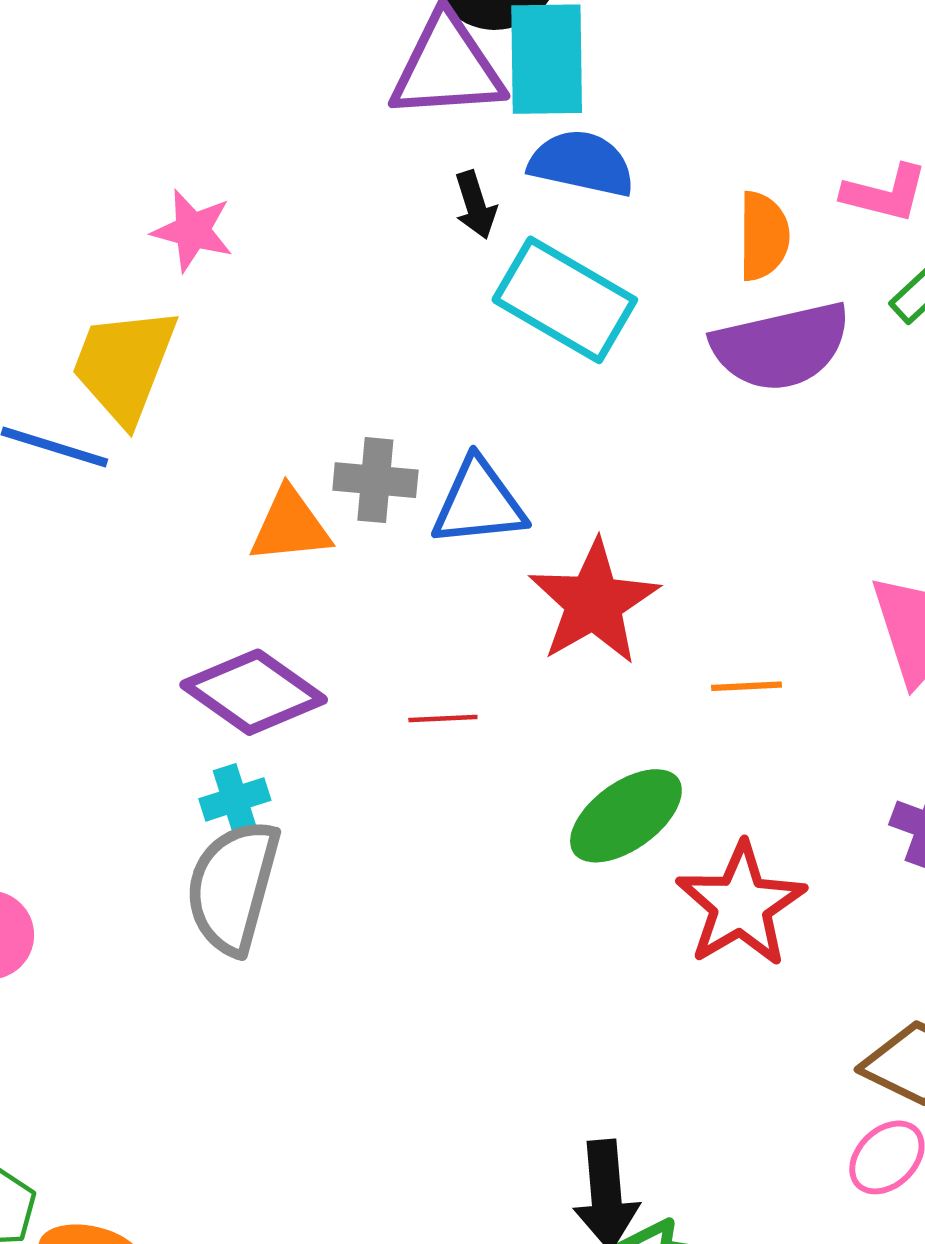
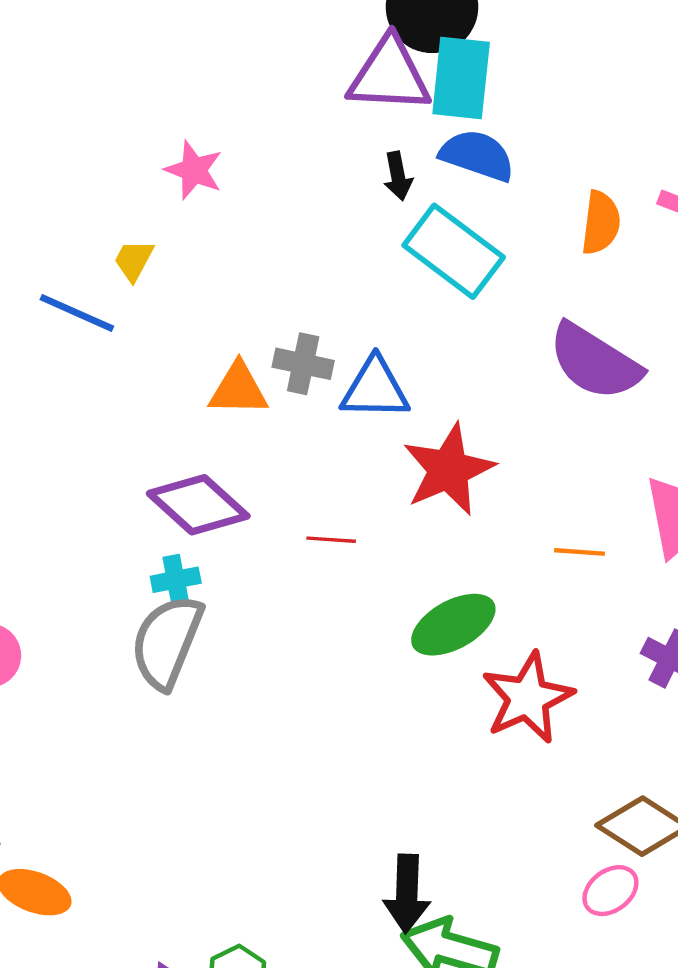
purple semicircle: (781, 346) -> (595, 362), moved, turned 38
yellow trapezoid: (124, 365) -> (134, 260), size x0.5
orange line: (747, 686) -> (579, 552), moved

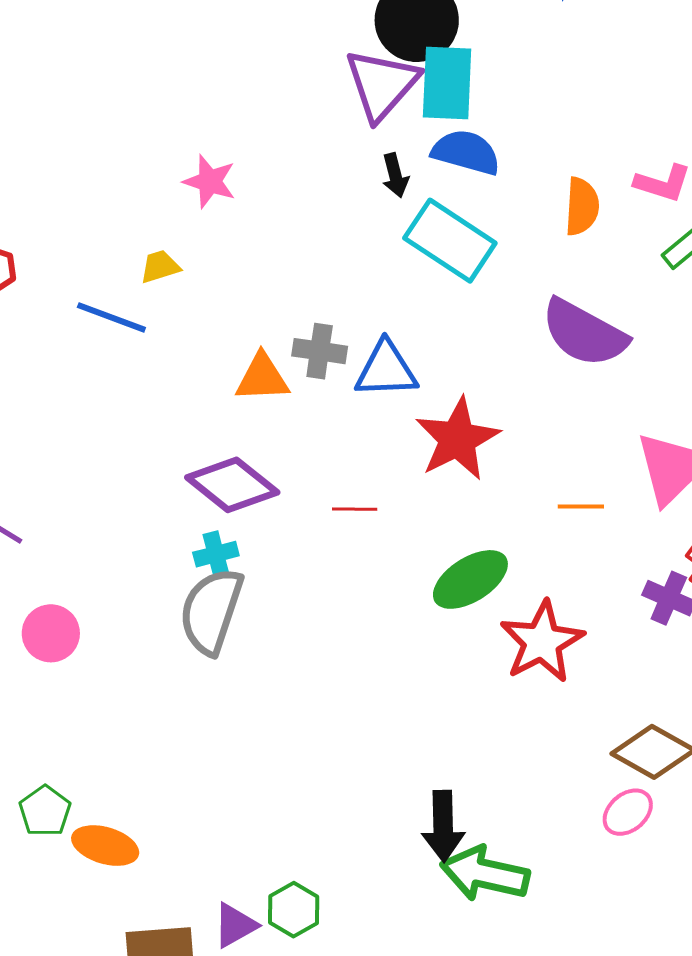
purple triangle: (389, 75) -> (382, 84), turned -48
yellow trapezoid: (134, 260) -> (160, 267), turned 48

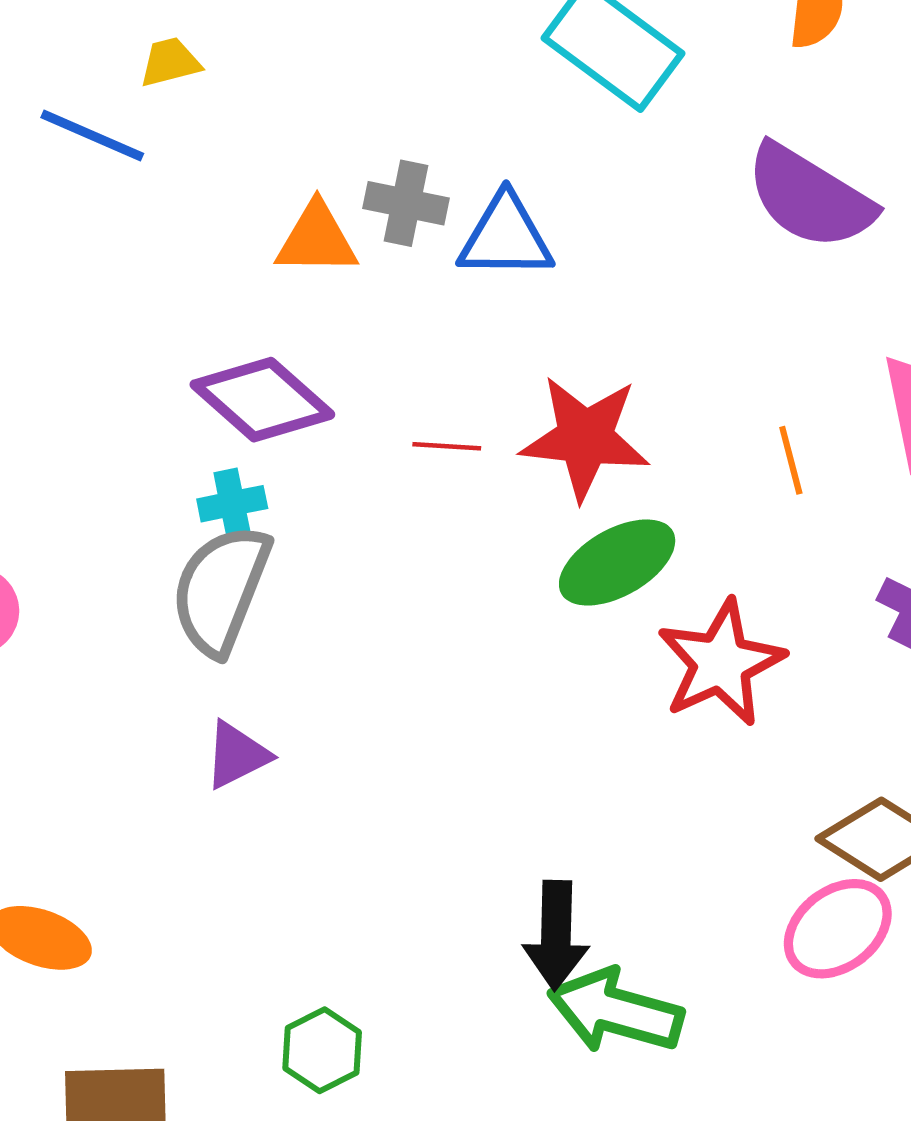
red star: (457, 439) -> (585, 438), moved, turned 30
orange line: (581, 506) -> (791, 460), turned 72
pink ellipse: (628, 812) -> (838, 929), size x1.4
purple triangle: (235, 925) -> (237, 755), moved

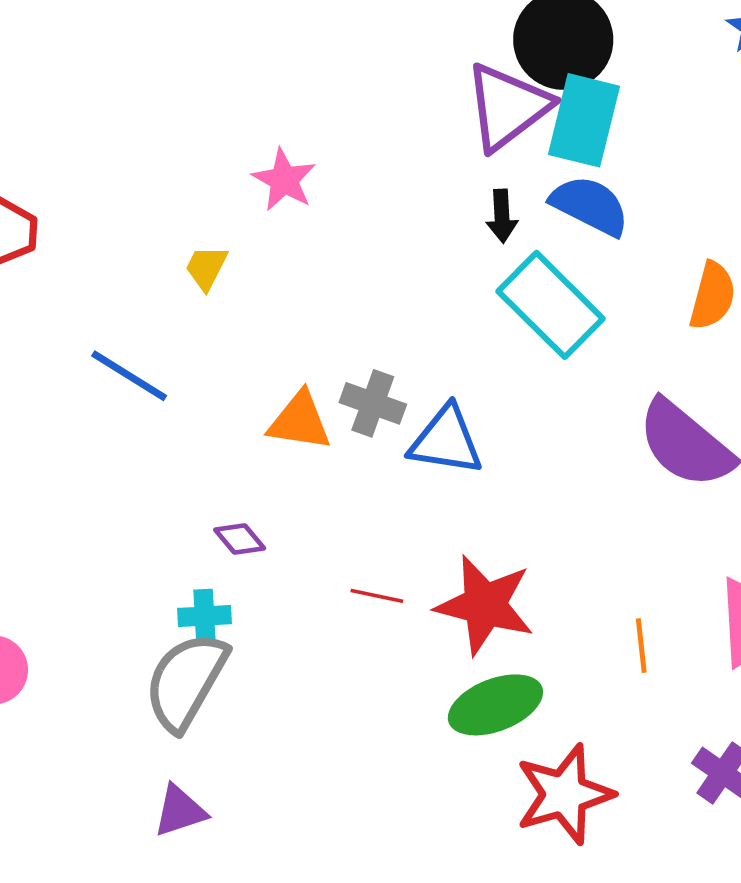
yellow trapezoid: (170, 62) -> (206, 268), turned -57
blue line: (92, 136) -> (129, 376), moved
purple diamond: (262, 400) -> (240, 539), size x0.5

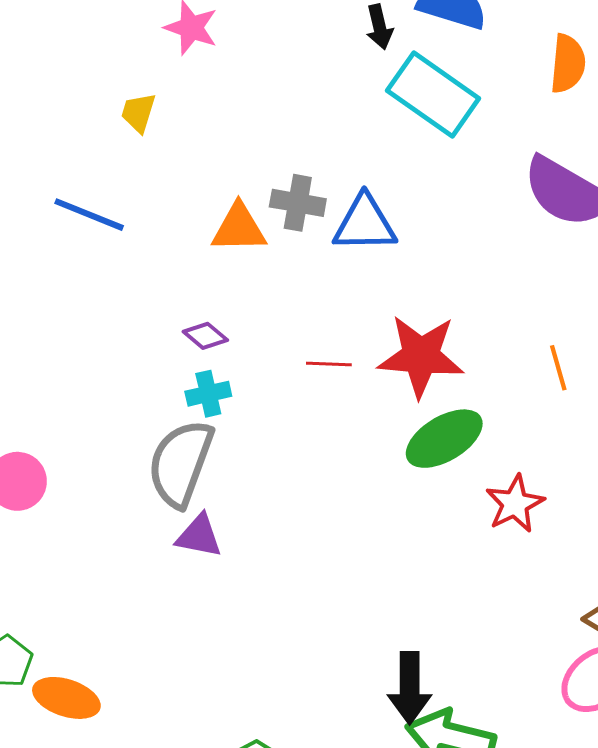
cyan cross: (204, 616) -> (208, 394), moved
red star: (564, 794) -> (515, 504), size x0.7
purple triangle: (180, 811) -> (199, 536), moved, turned 39

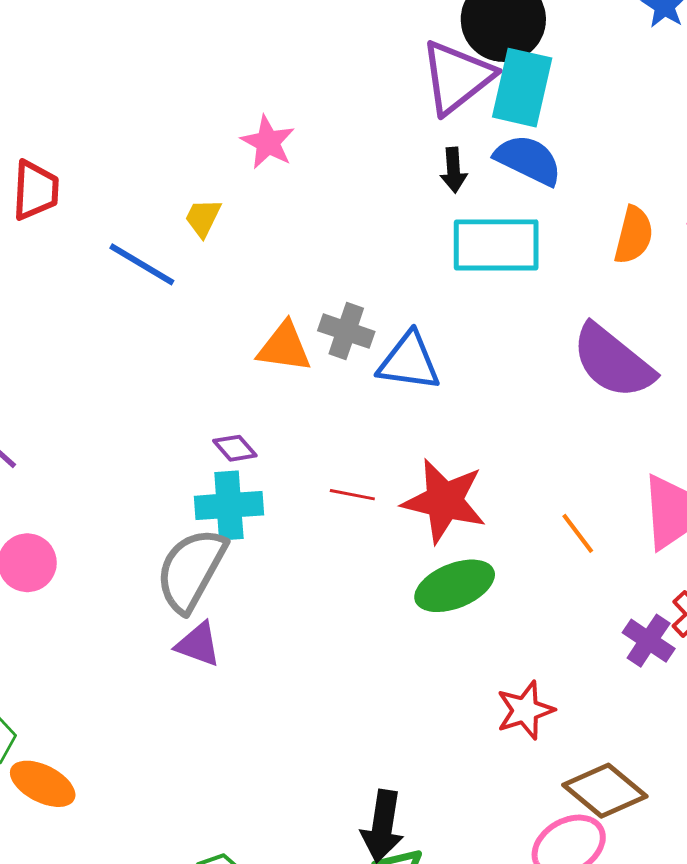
cyan rectangle: (433, 95) -> (496, 245), turned -44
blue line: (89, 215) -> (142, 264), moved
orange line: (558, 368) -> (578, 533), turned -30
cyan cross: (208, 394) -> (229, 506), size x1.5
red star: (515, 504) -> (525, 710), moved

